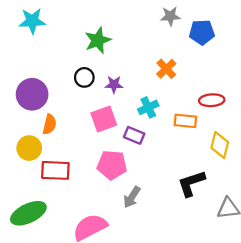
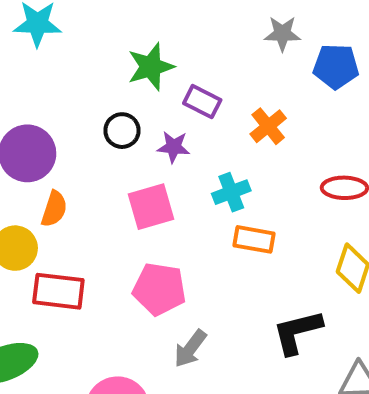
orange rectangle: (185, 121) -> (254, 239), moved
purple rectangle: (134, 135) -> (202, 102), moved

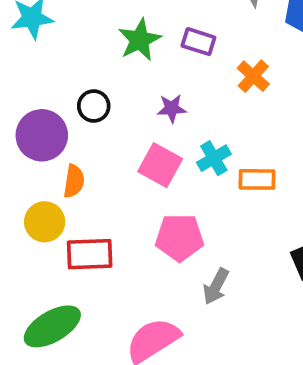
purple rectangle: (202, 102) -> (198, 42), moved
black circle: (122, 131) -> (94, 106), moved
cyan cross: (231, 192) -> (214, 158), moved
pink square: (151, 207) -> (160, 165), turned -36

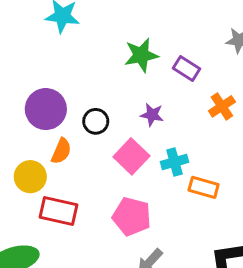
black circle: (94, 106) -> (96, 121), moved

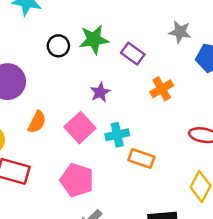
purple star: (152, 115) -> (100, 92), turned 30
black circle: (96, 121) -> (58, 46), moved
orange semicircle: (61, 151) -> (37, 122), moved

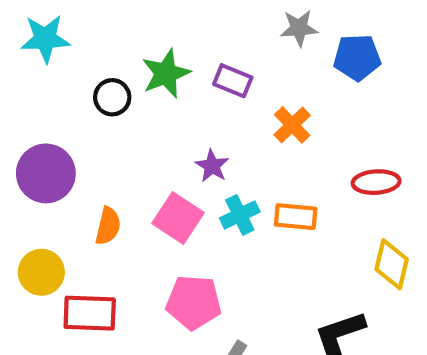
purple star: (100, 92) -> (212, 166), moved
orange rectangle: (141, 158) -> (296, 217), moved

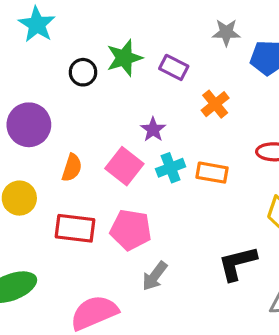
cyan star: (45, 39) -> (37, 24), turned 30
red rectangle: (90, 313) -> (75, 228), moved

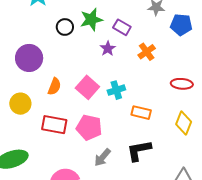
purple star: (153, 130) -> (108, 48), moved
orange rectangle: (212, 173) -> (141, 113), moved
black L-shape: (237, 263) -> (139, 150), moved

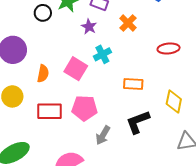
cyan cross: (116, 90) -> (102, 54), moved
yellow diamond: (184, 123) -> (174, 101), moved

